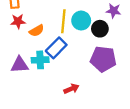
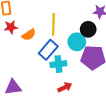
cyan circle: (81, 21) -> (77, 42), moved
cyan cross: (40, 60) -> (58, 64), moved
purple triangle: (20, 65) -> (13, 87), moved

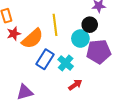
orange semicircle: (29, 35) -> (32, 39), size x1.6
blue rectangle: (48, 50) -> (45, 59), moved
cyan cross: (58, 64) -> (66, 63), turned -35

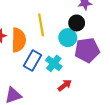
orange semicircle: (32, 39) -> (19, 40), turned -45

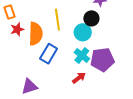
purple pentagon: (87, 50) -> (102, 60), moved
cyan cross: (54, 63) -> (82, 55), moved

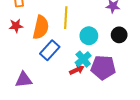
black circle: (91, 18) -> (119, 35), moved
red star: (17, 29) -> (16, 26), moved
red arrow: (79, 78) -> (77, 70), moved

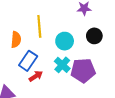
orange semicircle: (41, 27) -> (16, 40), size x0.7
red arrow: (77, 70) -> (36, 76), moved

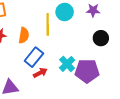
cyan circle: (65, 41) -> (65, 12), moved

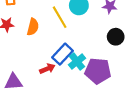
yellow line: (48, 24) -> (60, 17), turned -35
blue rectangle: (34, 57) -> (62, 54), moved

